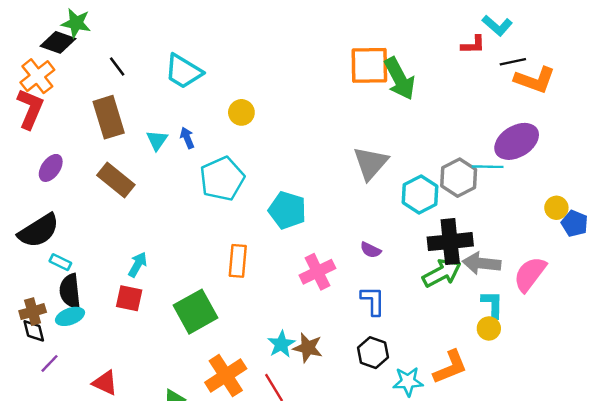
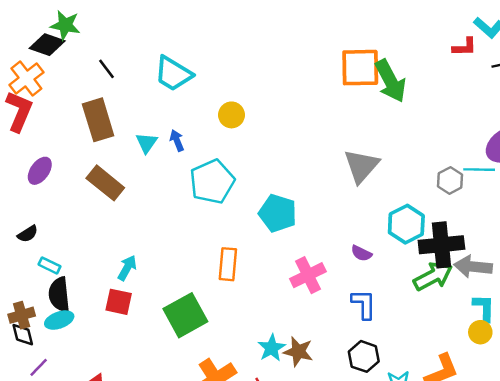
gray hexagon: (459, 178) -> (450, 180), size x0.7
cyan hexagon: (420, 194) -> (406, 224), moved
black semicircle: (39, 231) -> (28, 234), size x0.5

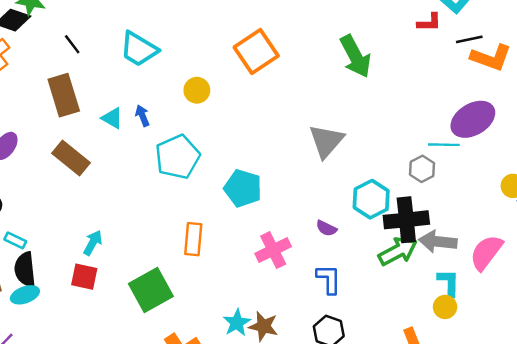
orange square: (360, 68) -> (256, 51), moved, turned -33
cyan triangle: (147, 143) -> (112, 118), turned -35
gray hexagon: (450, 180) -> (422, 169), moved

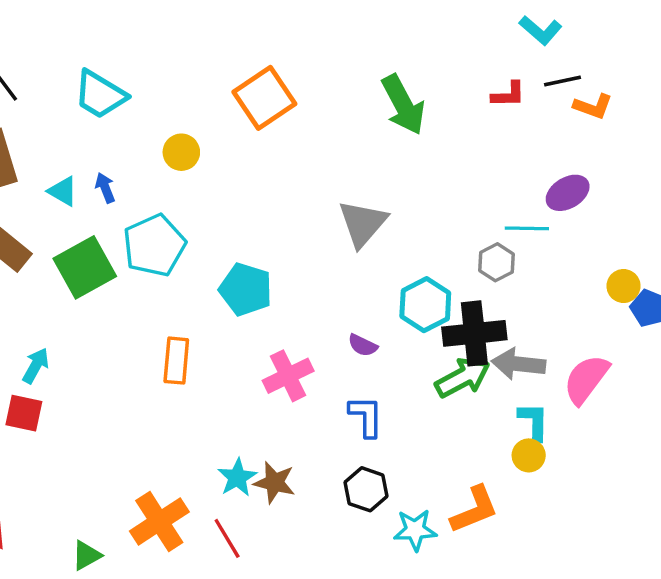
red L-shape: (429, 22) -> (508, 95), moved
orange L-shape: (491, 58) -> (593, 106), size x0.7
purple ellipse: (473, 119) -> (568, 193), size x0.7
green square: (151, 290) -> (85, 267), moved

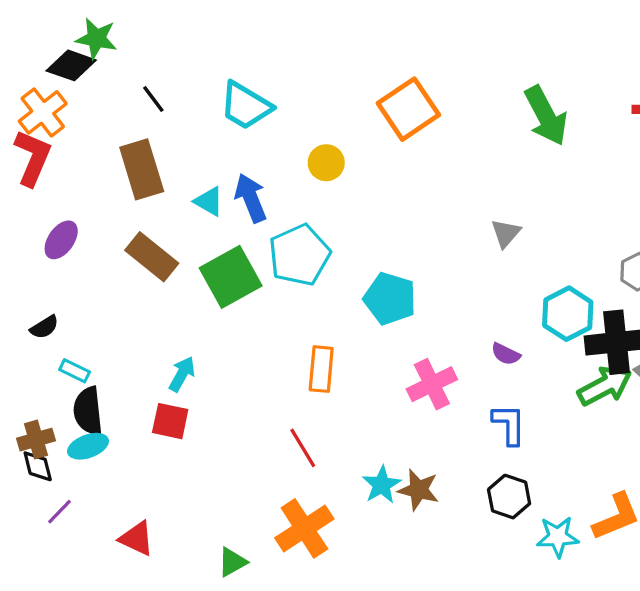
blue arrow: (105, 188) -> (251, 198), size x1.6
gray triangle: (363, 223) -> (506, 233), size x0.6
red line: (227, 538) -> (303, 448), moved

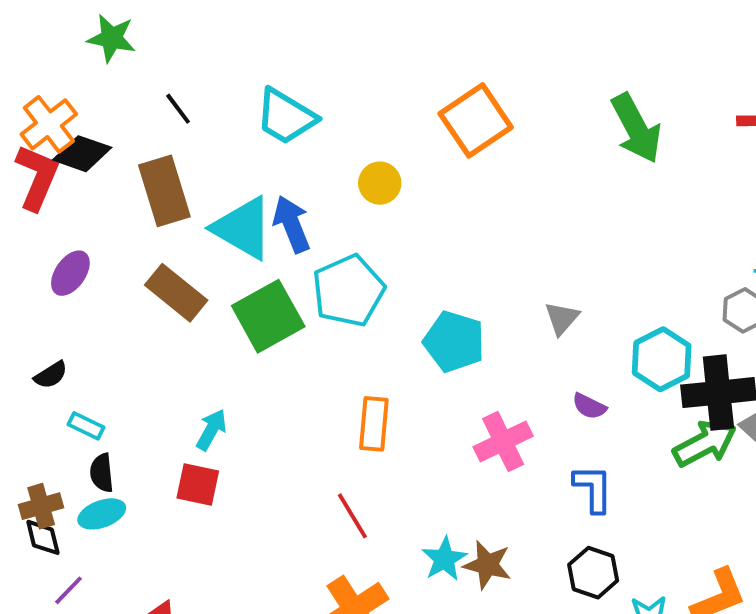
black diamond: (71, 65) -> (82, 154), moved
cyan triangle: (209, 201) -> (243, 228), size x1.8
gray triangle: (506, 233) -> (562, 318), moved
black semicircle: (88, 411) -> (102, 473), size x0.7

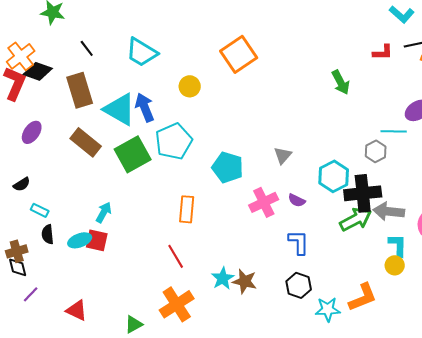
green arrow: (636, 128) -> (341, 82), moved, size x0.7
pink cross: (503, 442) -> (264, 202), moved
cyan ellipse: (102, 514) -> (80, 240), moved

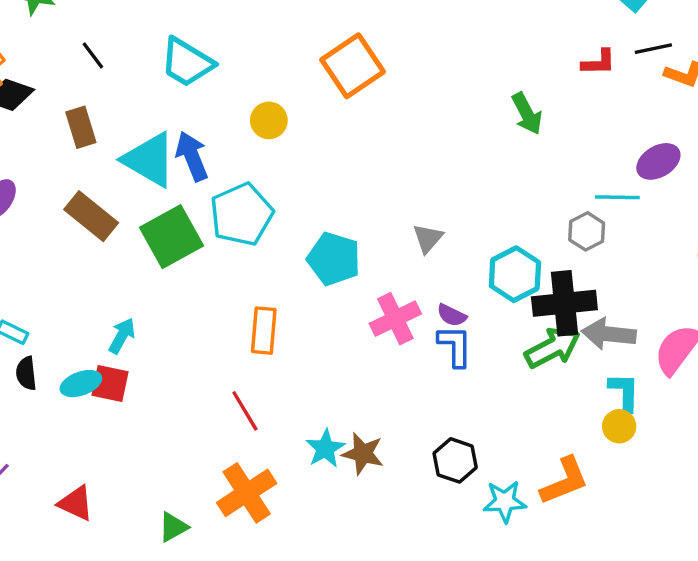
brown rectangle: (80, 90) -> (81, 127), size x0.7
blue L-shape: (299, 242) -> (455, 346), moved

